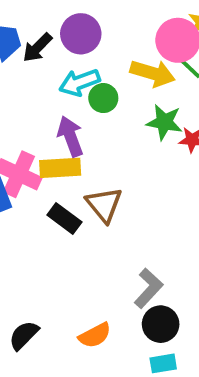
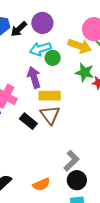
yellow rectangle: (60, 168) -> (50, 96), moved

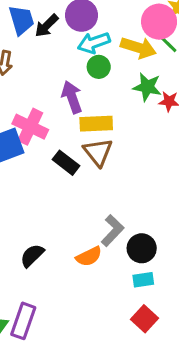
cyan arrow: (40, 49) -> (94, 43), moved
gray L-shape: (71, 161) -> (112, 231), moved

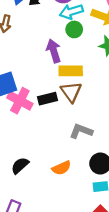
pink cross: (30, 127) -> (20, 101), moved
black rectangle: (66, 163) -> (48, 99), turned -54
gray L-shape: (112, 231) -> (81, 131), moved, turned -115

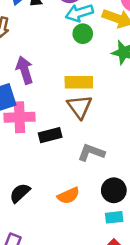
purple arrow: (54, 51) -> (25, 70), moved
black rectangle: (48, 99) -> (50, 135), moved
pink cross: (20, 101) -> (20, 117), turned -30

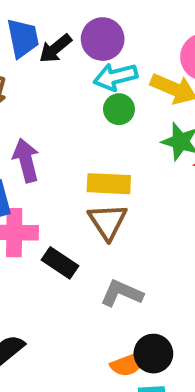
black rectangle: (50, 135) -> (60, 263), turned 45
orange semicircle: (68, 196) -> (128, 364), moved

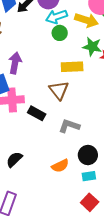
purple arrow: (26, 160) -> (15, 63), turned 30
yellow rectangle: (109, 184) -> (72, 67), moved
orange semicircle: (128, 364) -> (60, 166), moved

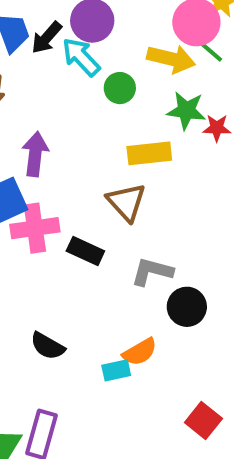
cyan arrow: (56, 17) -> (81, 57), moved, turned 70
black circle: (88, 155) -> (187, 307), moved
black semicircle: (14, 159) -> (48, 346), turned -102
cyan rectangle: (89, 176) -> (116, 370), moved

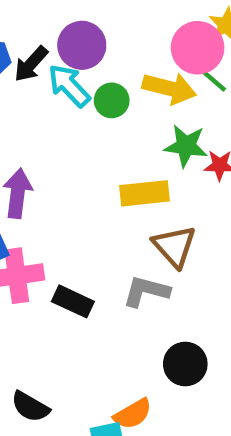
green circle: (120, 88) -> (112, 100), moved
brown triangle: (126, 202) -> (174, 246), moved
gray L-shape: (152, 272) -> (146, 291), moved

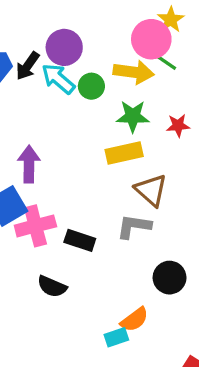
green star: (186, 146) -> (133, 116), moved
black semicircle: (30, 407) -> (52, 286), moved

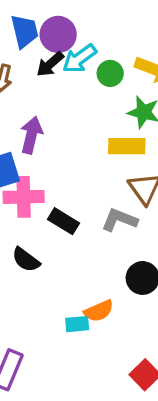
purple circle: (64, 47) -> (58, 34), moved
black arrow: (28, 66) -> (50, 64), moved
cyan arrow: (58, 79) -> (79, 59), turned -90

